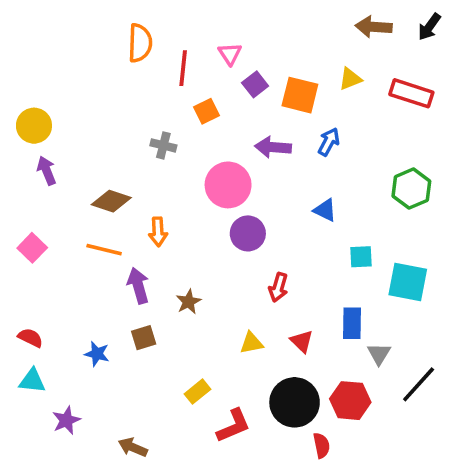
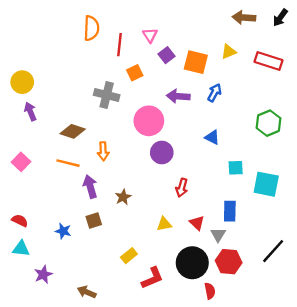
gray cross: (163, 145) -> (107, 95), size x1.5
gray triangle: (379, 354) -> (218, 235), moved

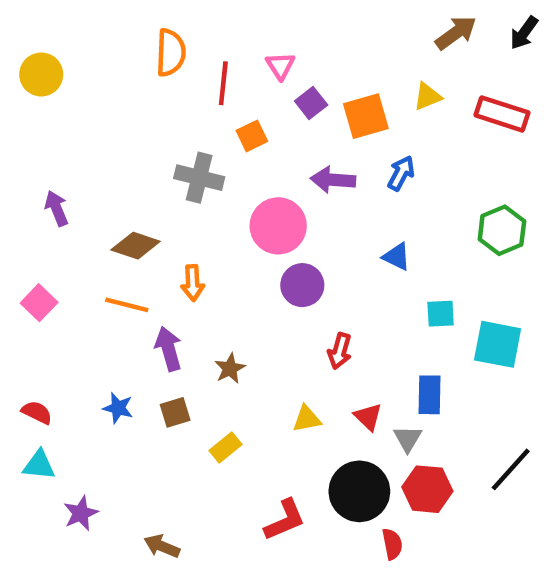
brown arrow: (244, 18) -> (456, 33), turned 140
orange square: (196, 62) -> (366, 116), turned -30
yellow circle: (22, 82) -> (41, 74), moved
blue star: (63, 231) -> (118, 408), moved
yellow rectangle: (129, 256) -> (226, 447), moved

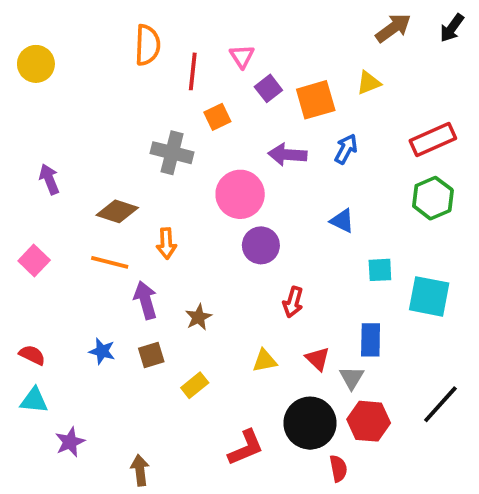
red rectangle: (502, 114) -> (433, 140), moved, turned -42
brown arrow: (162, 546) -> (140, 470), turned 60

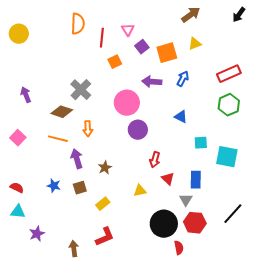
brown arrow: (393, 28) -> (191, 15), moved
gray cross: (172, 153) -> (81, 90), moved, turned 30
red triangle: (318, 359) -> (168, 179), moved
red L-shape: (246, 448) -> (105, 237), moved

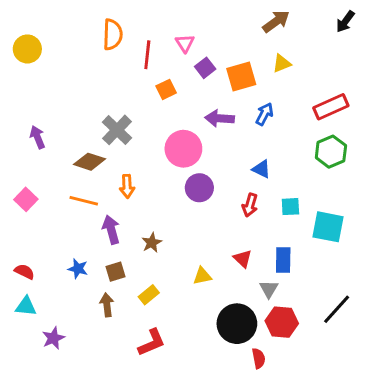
red arrow: (155, 160) -> (250, 205), moved
brown arrow: (74, 249) -> (107, 305), moved

